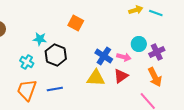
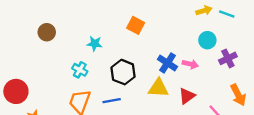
cyan circle: (139, 44) -> (207, 40), moved
black hexagon: (56, 55) -> (123, 72), moved
red triangle: (121, 76) -> (187, 96), moved
orange arrow: (155, 77) -> (238, 95), moved

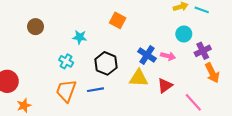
orange arrow: (238, 95) -> (212, 73), moved

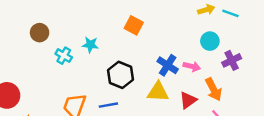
cyan cross: (66, 61) -> (64, 56), moved
orange arrow: (212, 73) -> (214, 89), moved

